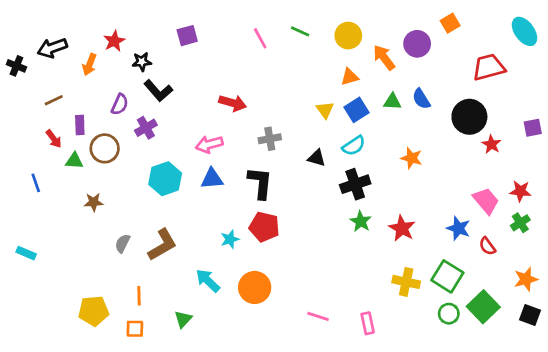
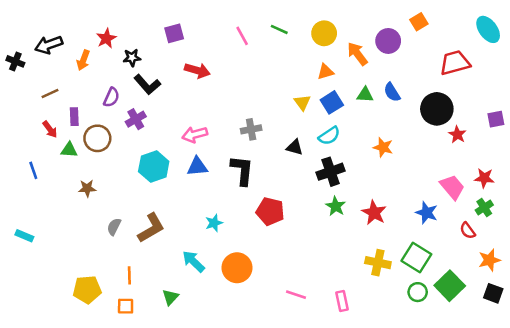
red arrow: (233, 103) -> (197, 70), moved
red pentagon: (264, 227) -> (270, 211), moved
red semicircle: (487, 246) -> (468, 231), moved

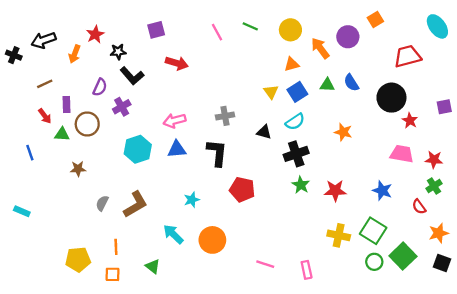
pink trapezoid: (452, 187) -> (402, 154), moved, turned -40
red star: (374, 213) -> (335, 191), turned -30
green triangle: (170, 297) -> (153, 266), turned -35

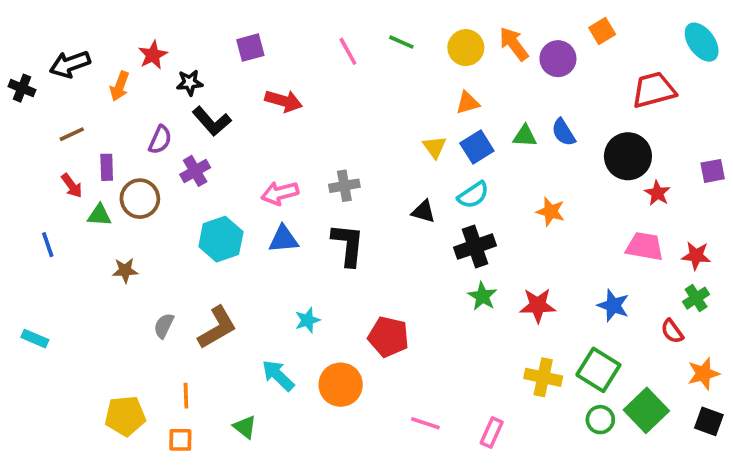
orange arrow: (320, 48) -> (514, 44), moved
gray cross: (225, 116) -> (344, 186), moved
red pentagon: (242, 189) -> (389, 337), moved
pink rectangle: (307, 270) -> (492, 433), turned 36

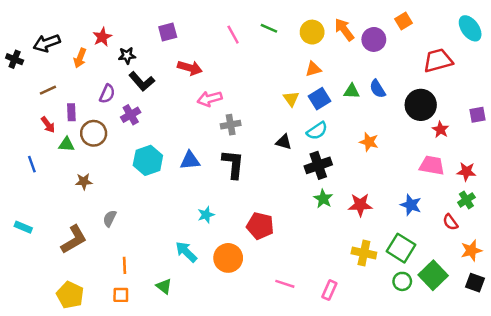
pink arrow: (280, 193) -> (210, 99), moved
brown L-shape: (217, 328) -> (74, 239), moved
yellow pentagon: (125, 416) -> (70, 295), moved, turned 30

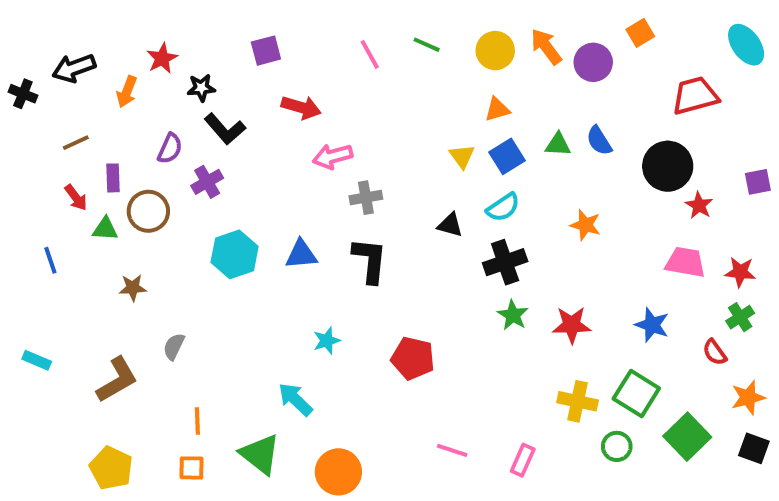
orange circle: (228, 258) -> (338, 472), moved
green circle: (402, 281) -> (617, 446), moved
green triangle: (164, 286) -> (260, 454), size x1.6

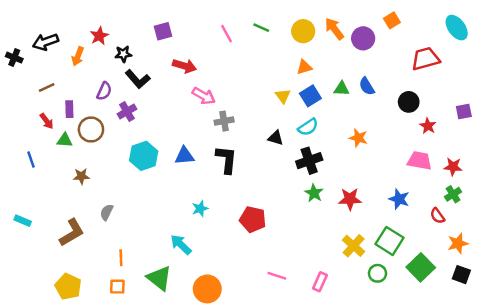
pink arrow: (333, 156) -> (204, 96), turned -135
black circle: (668, 166) -> (409, 102), size x0.7
yellow cross: (578, 401) -> (354, 246), turned 30

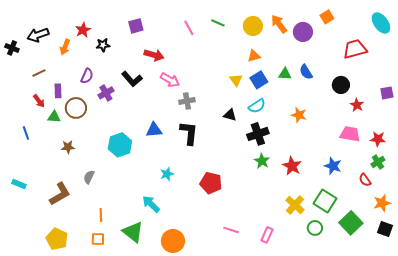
black L-shape: (138, 79) -> (132, 79), moved
cyan hexagon: (144, 156) -> (120, 145), moved
red star: (350, 199) -> (292, 166), turned 30

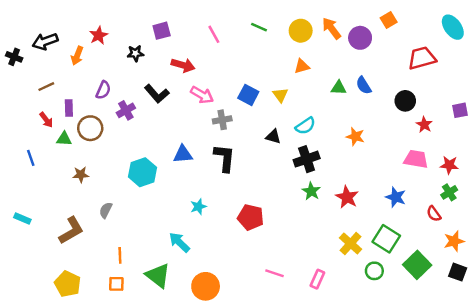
pink line: (189, 28) -> (214, 34), moved
black star: (103, 45) -> (135, 53), moved
blue square: (259, 80) -> (248, 95), moved, turned -30

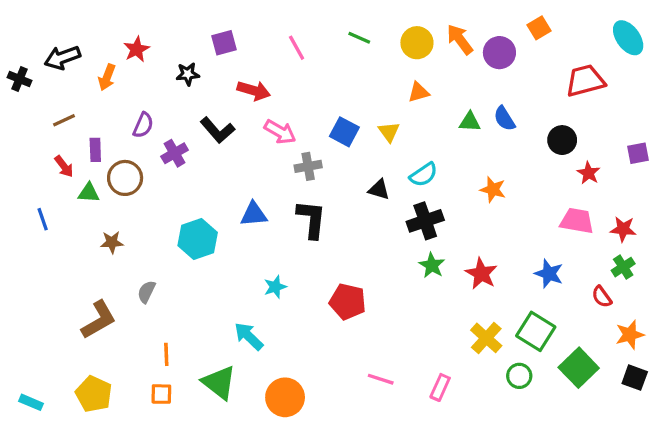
cyan rectangle: (22, 219) -> (31, 402), moved

